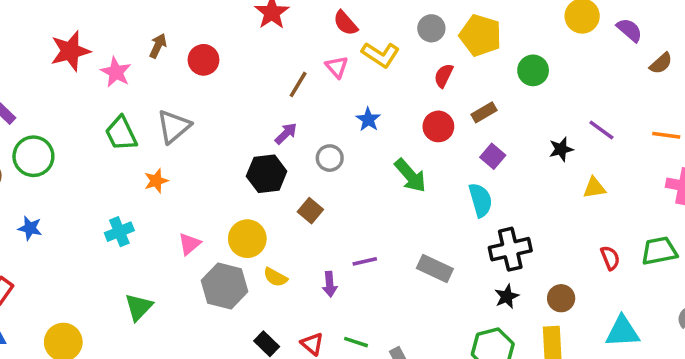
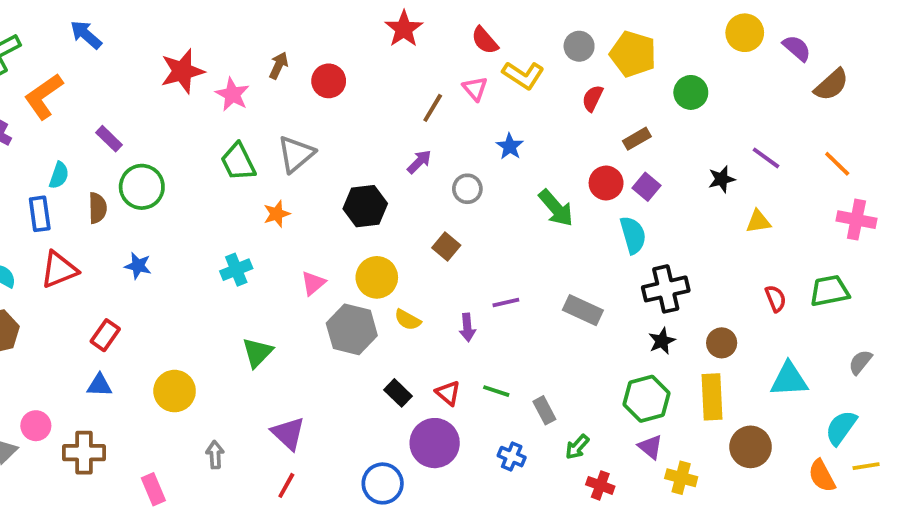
brown semicircle: (661, 63) -> (831, 85), size x1.4
red circle: (438, 126) -> (606, 183), moved
orange line: (666, 135) -> (837, 164), turned 36
black hexagon: (267, 174) -> (365, 206), moved

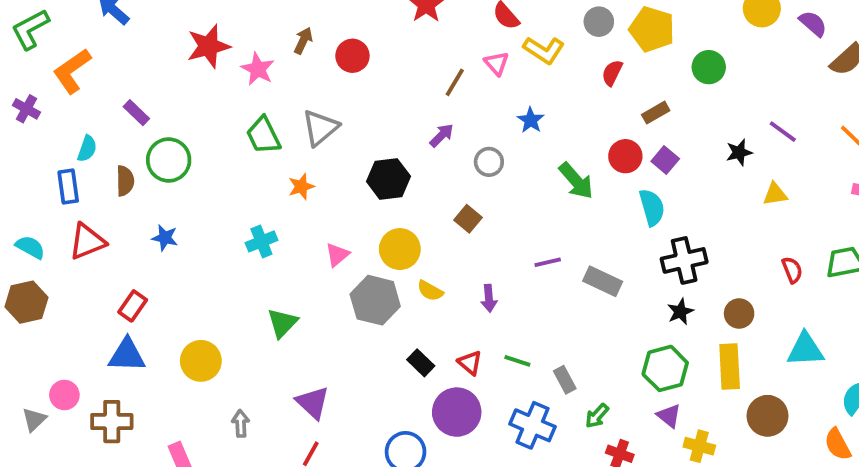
purple line: (506, 302) -> (548, 262), moved
blue triangle: (99, 385) -> (127, 355), size x1.5
blue cross: (512, 457) -> (533, 425), size x1.6

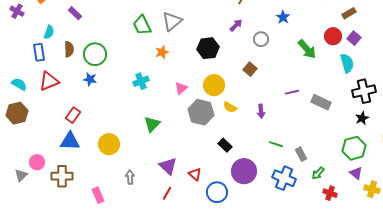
green circle: (169, 160) -> (95, 54), moved
red triangle: (470, 363) -> (195, 174), moved

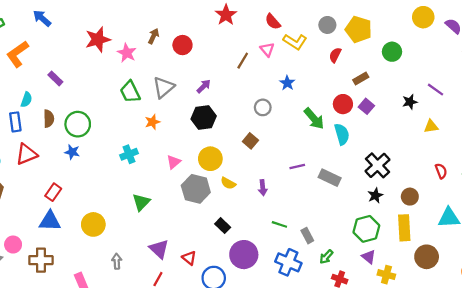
purple arrow: (236, 25) -> (204, 86), moved
cyan semicircle: (347, 63) -> (342, 134), moved
black cross: (364, 91) -> (378, 165), turned -30

